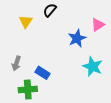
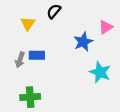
gray arrow: (16, 63) -> (20, 60), moved
blue rectangle: (42, 73) -> (37, 55), moved, turned -32

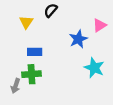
gray arrow: (20, 60) -> (16, 86), moved
green cross: (30, 97) -> (32, 74), moved

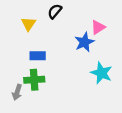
pink triangle: (100, 25) -> (98, 27), moved

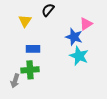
blue star: (84, 42) -> (74, 37), turned -30
cyan star: (101, 73) -> (79, 56), moved

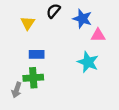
pink triangle: (86, 24) -> (98, 35), moved, turned 32
blue star: (74, 37) -> (82, 19), moved

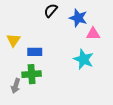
yellow triangle: (28, 23) -> (14, 40), moved

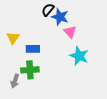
blue star: (78, 18) -> (60, 17), moved
pink triangle: (93, 34) -> (70, 32), moved, turned 48

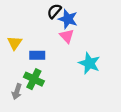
pink triangle: (70, 32) -> (67, 36), moved
green cross: (30, 70) -> (34, 79), turned 30

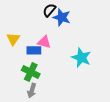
pink triangle: (67, 36) -> (44, 42), moved, turned -32
gray arrow: (17, 92) -> (32, 91), moved

